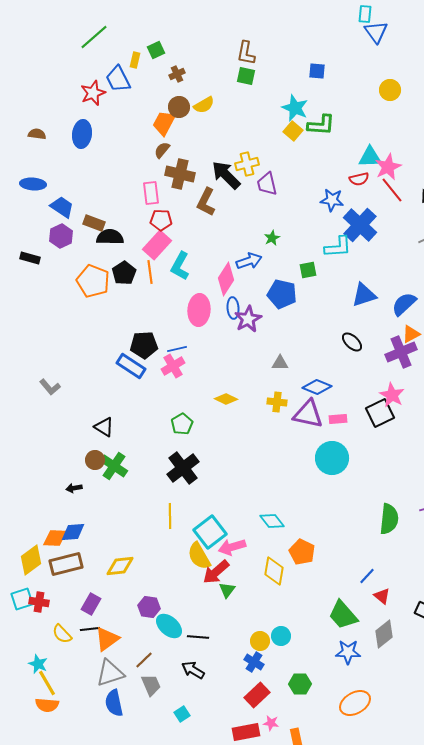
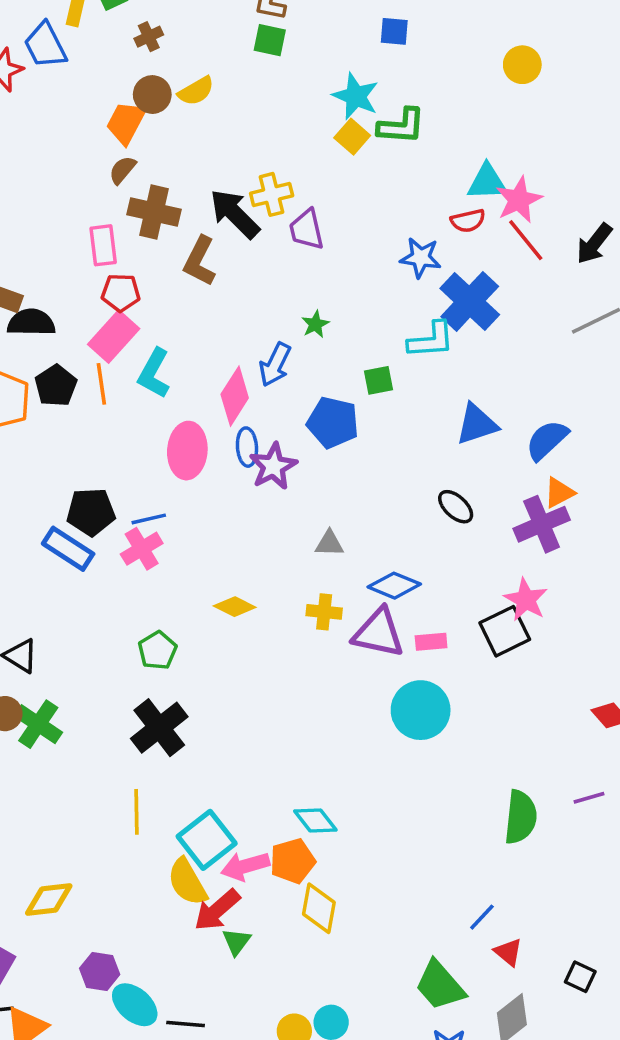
blue arrow: (249, 261) -> (275, 365), turned 135
orange pentagon: (302, 552) -> (293, 861), moved, turned 30

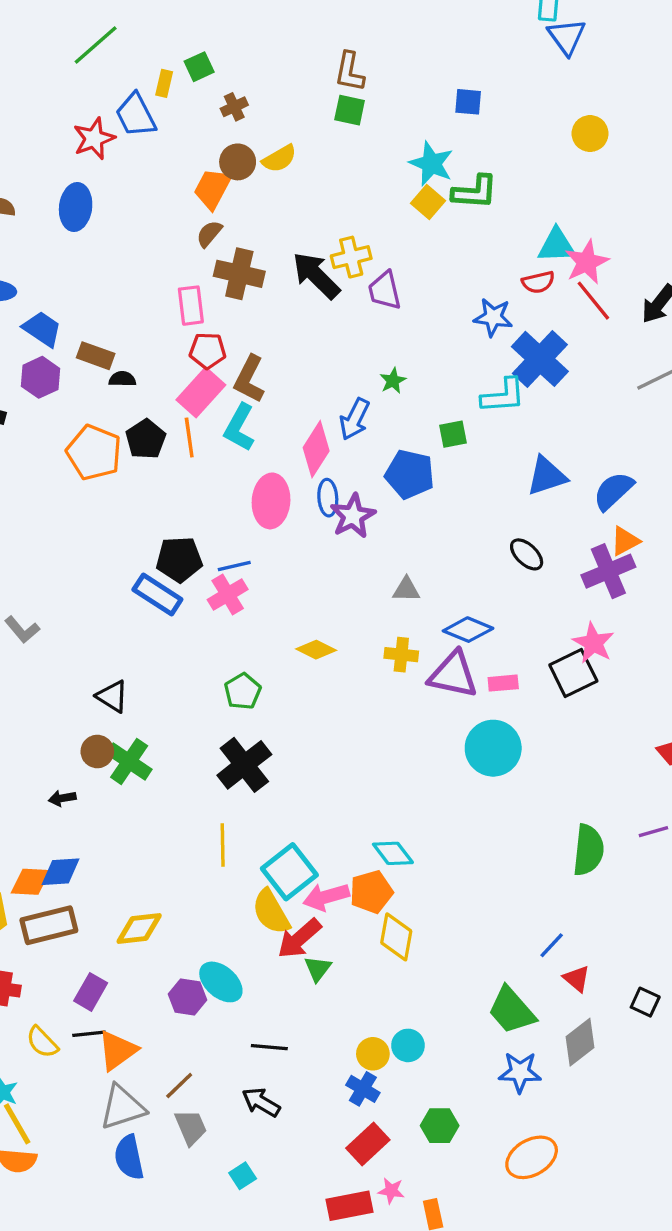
brown L-shape: (200, 261) -> (249, 379), moved
black semicircle: (31, 323) -> (122, 379), size x0.6
cyan ellipse: (135, 1005) -> (221, 982), moved

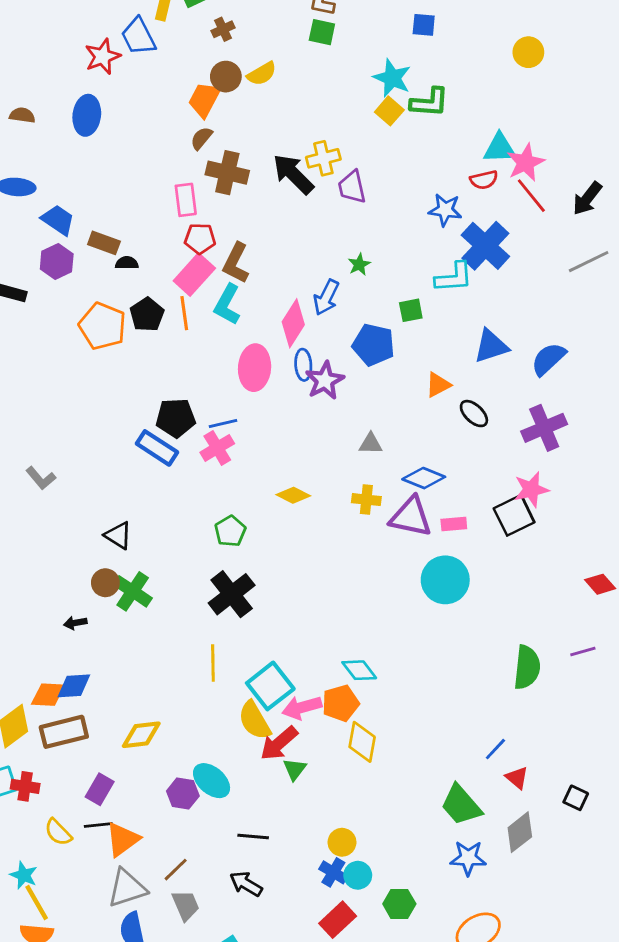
orange triangle: (625, 541) -> (438, 385), moved
pink star: (593, 643) -> (531, 490), turned 30
cyan circle: (408, 1045) -> (358, 875), moved

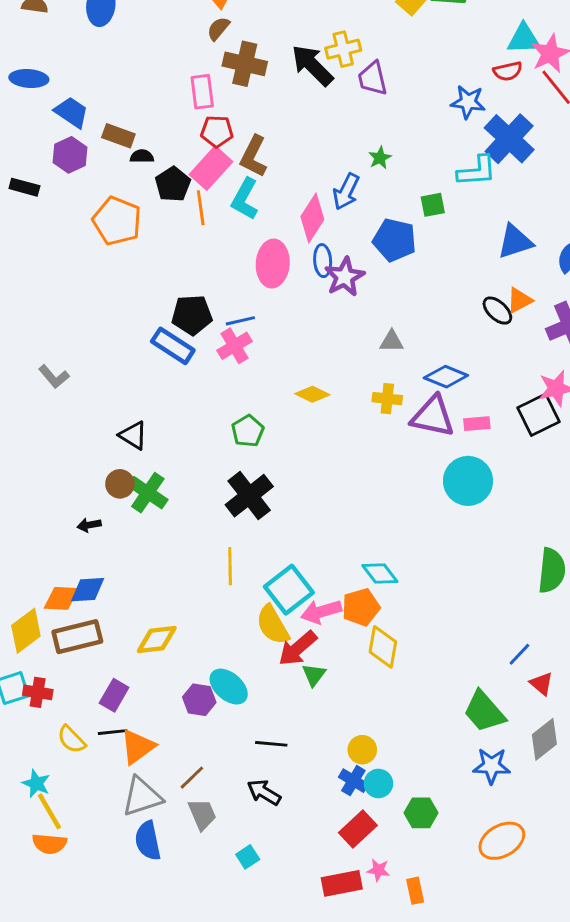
black pentagon: (147, 315) -> (173, 184), moved
orange triangle: (438, 385) -> (519, 300), moved

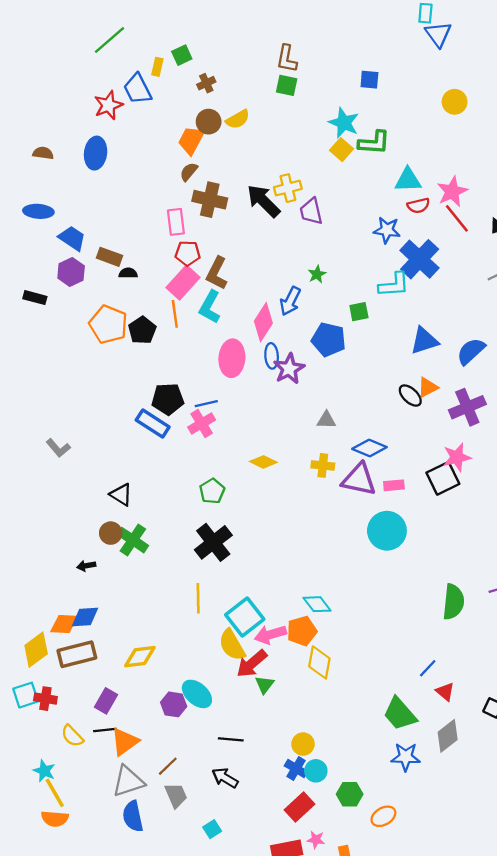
cyan triangle: (524, 39) -> (408, 180), moved
black pentagon: (173, 184) -> (142, 330), moved
orange ellipse: (502, 841) -> (383, 816), moved, size x0.7

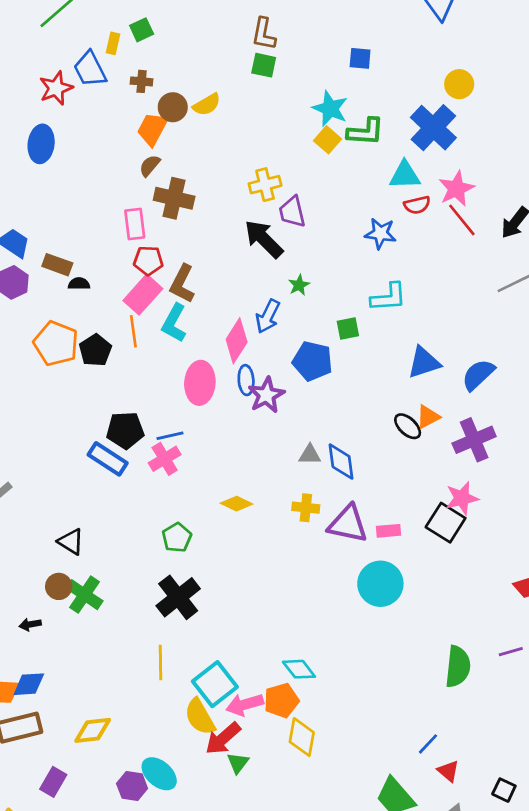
brown cross: (206, 83) -> (142, 81), moved, turned 30
black arrow: (263, 201) -> (264, 239), moved
blue cross: (420, 259) -> (433, 128), moved
blue diamond: (369, 448) -> (341, 462), moved, turned 60
black square: (443, 478) -> (446, 523), turned -32

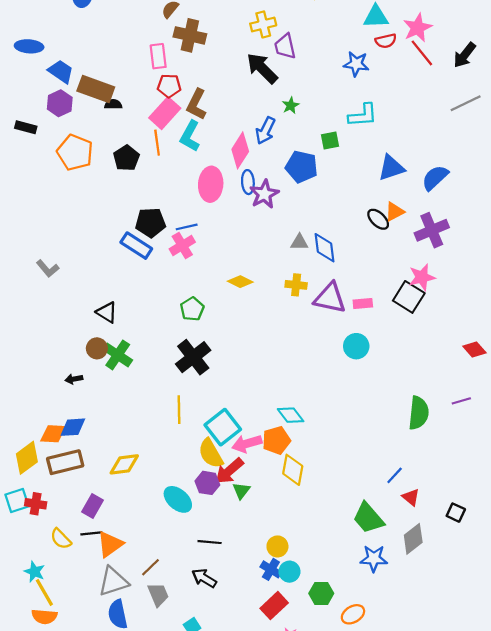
brown rectangle: (57, 265) -> (96, 89), size x1.5
orange pentagon: (56, 343) -> (75, 152), moved
cyan circle: (380, 584) -> (356, 346), size x0.7
purple hexagon: (132, 786) -> (207, 483), moved

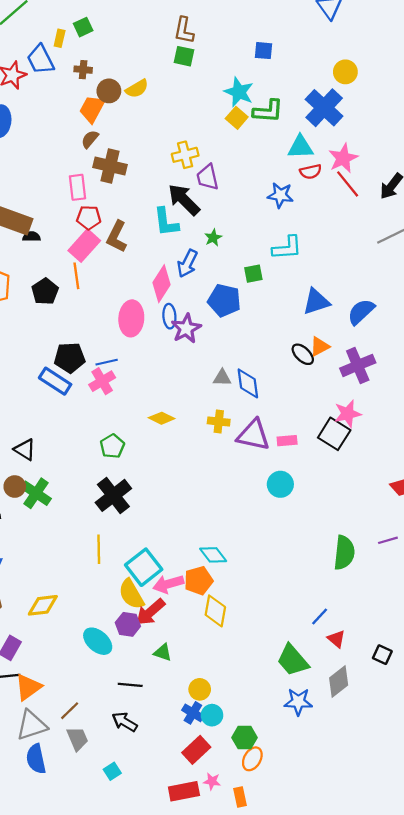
cyan L-shape: (190, 136) -> (166, 222), moved, turned -36
green triangle: (241, 491) -> (163, 652), moved, turned -48
orange ellipse: (353, 614) -> (252, 759), moved, turned -30

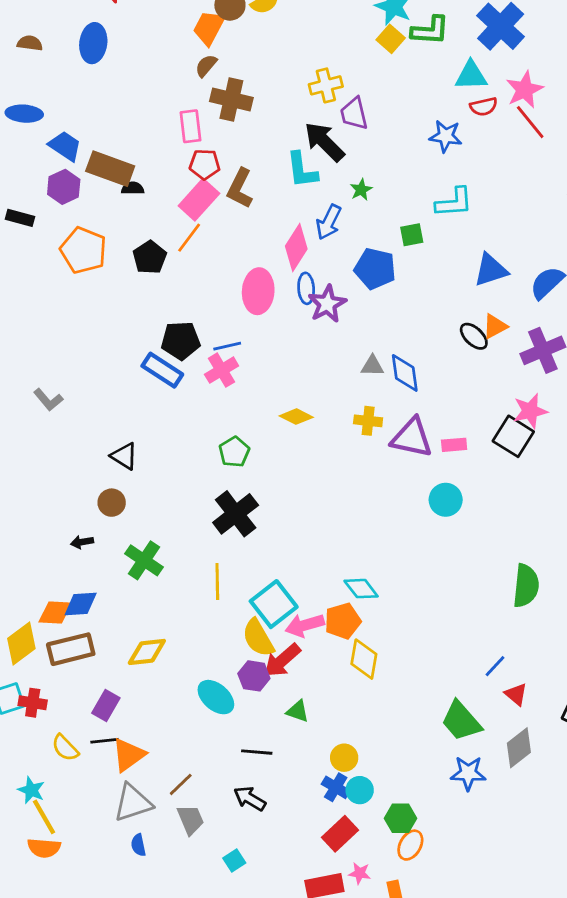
orange line: (76, 276) -> (189, 238), turned 45
green cross: (36, 493) -> (144, 560), moved
blue semicircle: (36, 759) -> (138, 845), size x0.6

